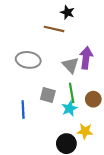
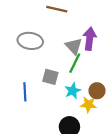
green line: (72, 93) -> (75, 63), moved, turned 36
brown circle: (93, 99) -> (97, 91), moved
yellow star: (85, 131) -> (89, 105), moved

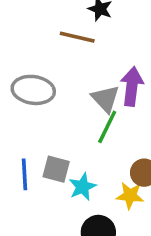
gray square: (50, 77) -> (56, 169), moved
cyan star: (73, 91) -> (83, 187), moved

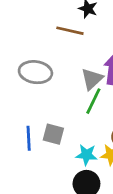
gray triangle: (105, 99) -> (92, 79), turned 30
cyan star: (83, 187) -> (86, 155), moved, turned 30

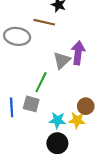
gray ellipse: (35, 72) -> (17, 36), moved
green line: (93, 101) -> (41, 82), moved

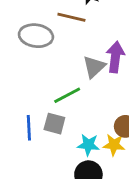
green line: (41, 82) -> (67, 95), turned 36

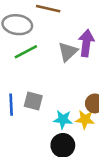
green line: (67, 95) -> (26, 52), moved

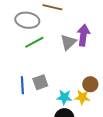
gray square: (33, 101) -> (40, 82), turned -35

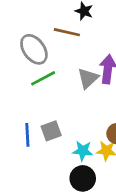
gray ellipse: (27, 20) -> (34, 49), turned 45

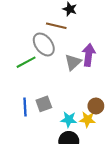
gray ellipse: (34, 49) -> (44, 44), moved
green line: (43, 78) -> (26, 62), moved

